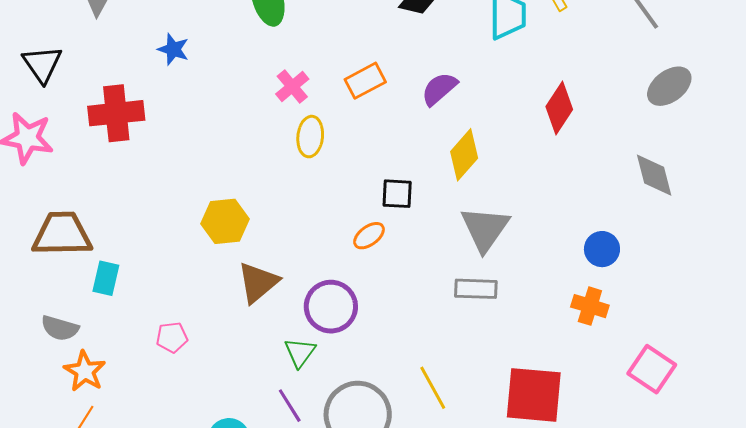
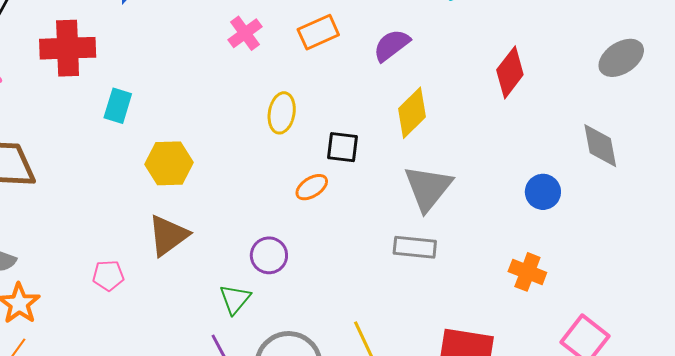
yellow ellipse: (310, 137) -> (282, 113), moved
blue circle: (602, 249) -> (543, 192), moved
cyan rectangle: (106, 278) -> (118, 106), moved
brown triangle: (258, 282) -> (168, 235), moved
purple circle: (331, 307) -> (269, 255), size x0.7

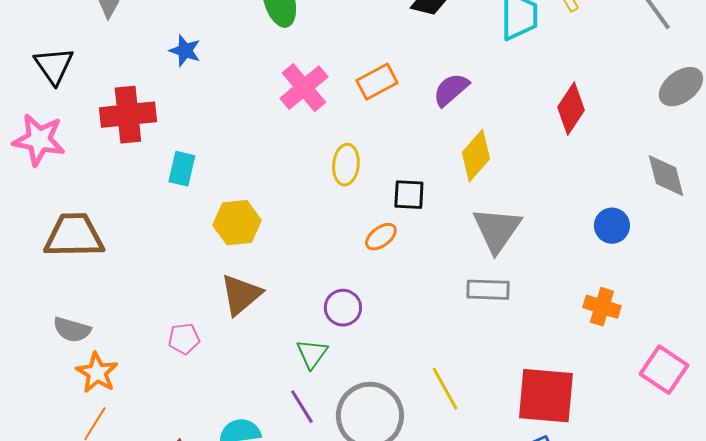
pink cross: (245, 33) -> (304, 88), size x1.4

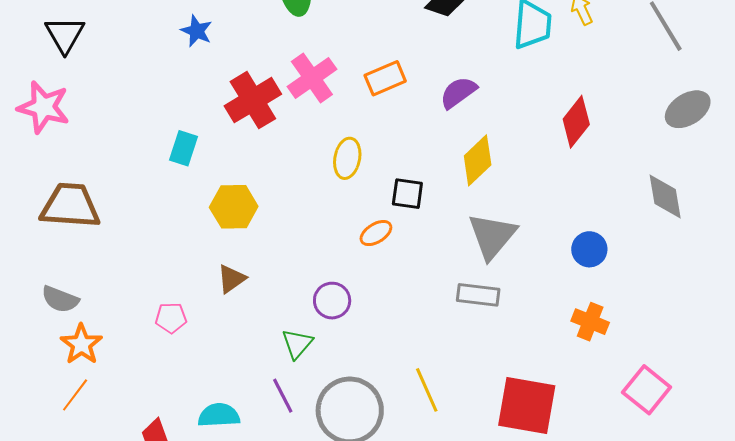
red cross: (128, 115) -> (253, 100), moved, turned -30
blue circle: (612, 226) -> (589, 249), moved
brown triangle: (241, 295) -> (232, 279), size x0.7

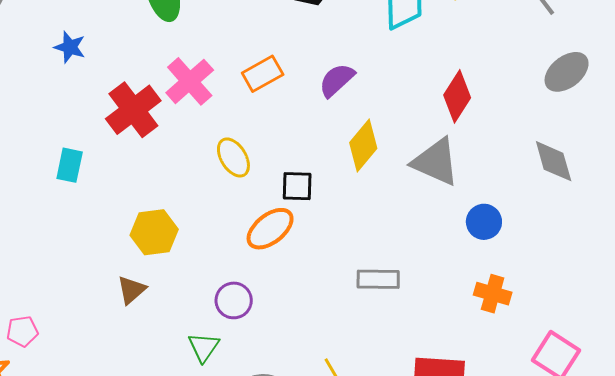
yellow ellipse: (347, 158) -> (233, 157), turned -36
yellow hexagon: (234, 207) -> (154, 232), moved
orange ellipse: (376, 233) -> (270, 229), size x1.5
gray triangle: (492, 236) -> (436, 162), moved, turned -40
pink pentagon: (171, 318) -> (22, 331), moved

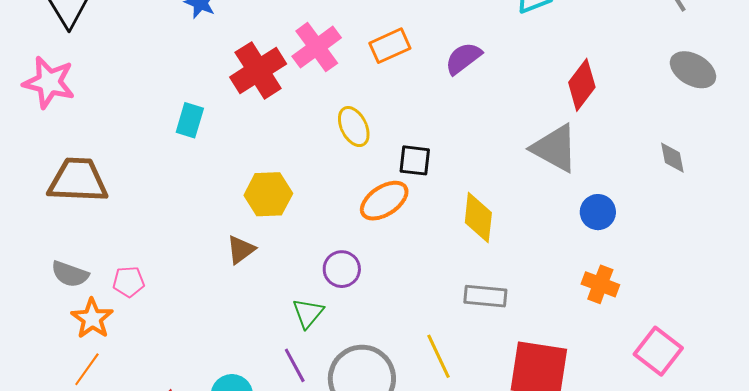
gray ellipse: (567, 72) -> (693, 70), turned 63
yellow diamond: (363, 146) -> (478, 218), moved, turned -39
gray diamond: (554, 161) -> (672, 158), size x0.7
gray rectangle: (378, 279) -> (485, 296), moved

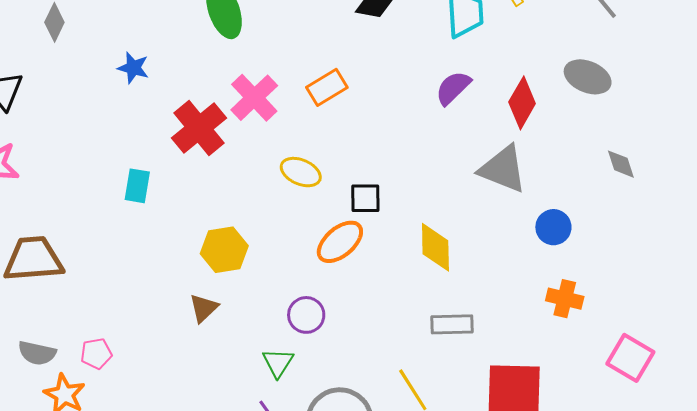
purple semicircle: (463, 58) -> (453, 88), moved
gray ellipse: (693, 70) -> (588, 77), moved
yellow ellipse: (354, 127) -> (301, 172), turned -33

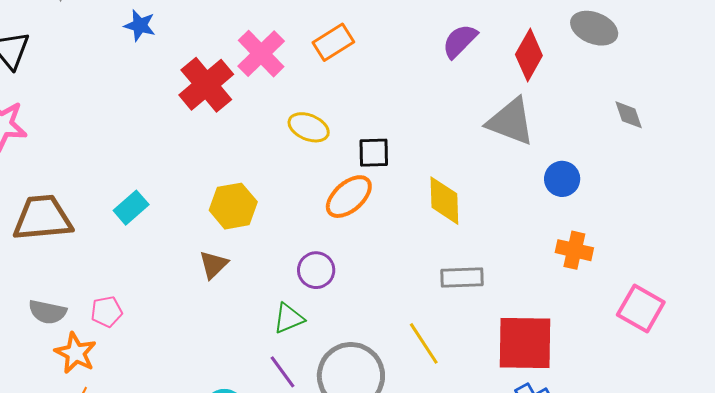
cyan rectangle: (137, 186) -> (131, 208), moved, turned 40
green triangle: (278, 363) -> (289, 318), turned 36

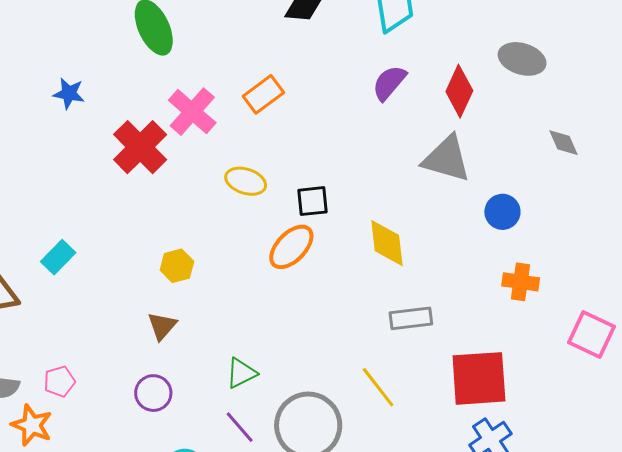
yellow hexagon: (233, 206) -> (177, 266), size x0.7
cyan rectangle: (131, 208) -> (58, 257), moved
purple circle: (316, 270) -> (153, 393), moved

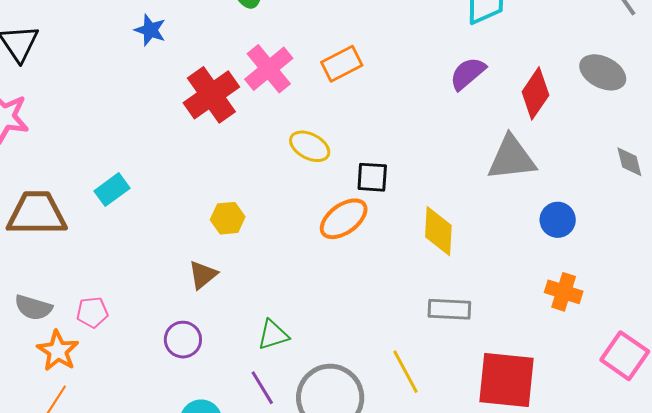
gray triangle: (447, 159) -> (511, 158), turned -32

